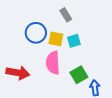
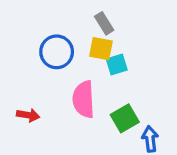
yellow square: (56, 39) -> (101, 49), moved
red arrow: (18, 73) -> (28, 115), size x0.6

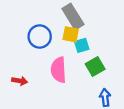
gray rectangle: (104, 23) -> (73, 17), size x1.6
green square: (125, 118) -> (95, 66), moved

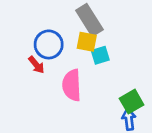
green square: (95, 66) -> (132, 102), moved
red arrow: (20, 81) -> (36, 65), moved, turned 40

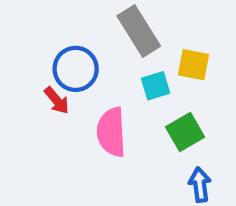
yellow square: (87, 42) -> (193, 65), moved
green square: (132, 102) -> (185, 132), moved

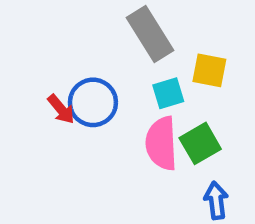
blue circle: (76, 69) -> (93, 102), moved
pink semicircle: (111, 132) -> (161, 143), moved

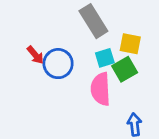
red arrow: (61, 109) -> (35, 55), moved
green square: (200, 143) -> (125, 69), moved

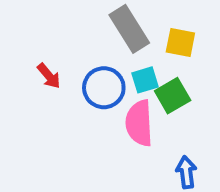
yellow square: (130, 44) -> (180, 43), moved
blue circle: (58, 64) -> (104, 88), moved

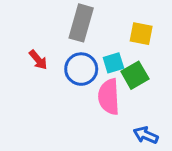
gray rectangle: (129, 29) -> (81, 23), moved, turned 48
blue arrow: (186, 172) -> (146, 135), turned -60

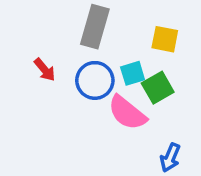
pink semicircle: (109, 97) -> (127, 113), turned -48
blue arrow: (146, 135) -> (170, 158), turned -90

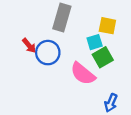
cyan square: (133, 73) -> (95, 42), moved
blue circle: (95, 80) -> (48, 53), moved

